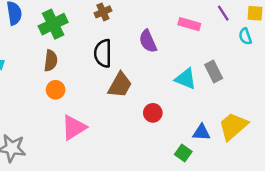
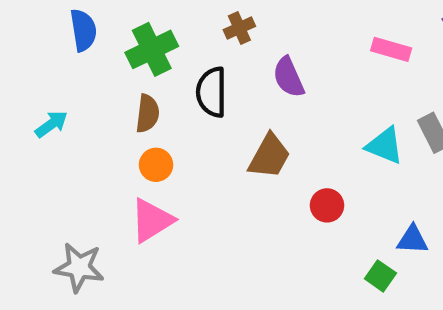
purple semicircle: (148, 41) -> (289, 77), moved
black semicircle: (103, 53) -> (212, 92), moved
pink triangle: (74, 127) -> (152, 220), moved

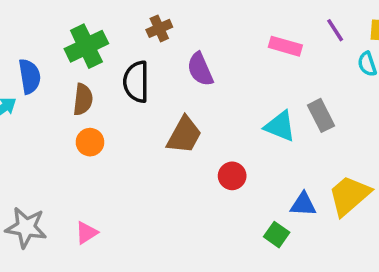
blue semicircle: (83, 30) -> (30, 76), moved
pink triangle: (152, 220) -> (86, 233), moved, size x0.6

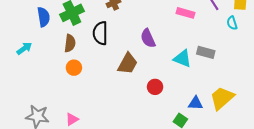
purple semicircle: (200, 69) -> (148, 38), moved
blue semicircle: (30, 76) -> (44, 17), moved
gray rectangle: (321, 115) -> (206, 52), turned -48

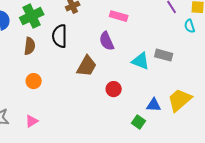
pink rectangle: (185, 13) -> (119, 16), moved
orange circle: (74, 68) -> (34, 81), moved

